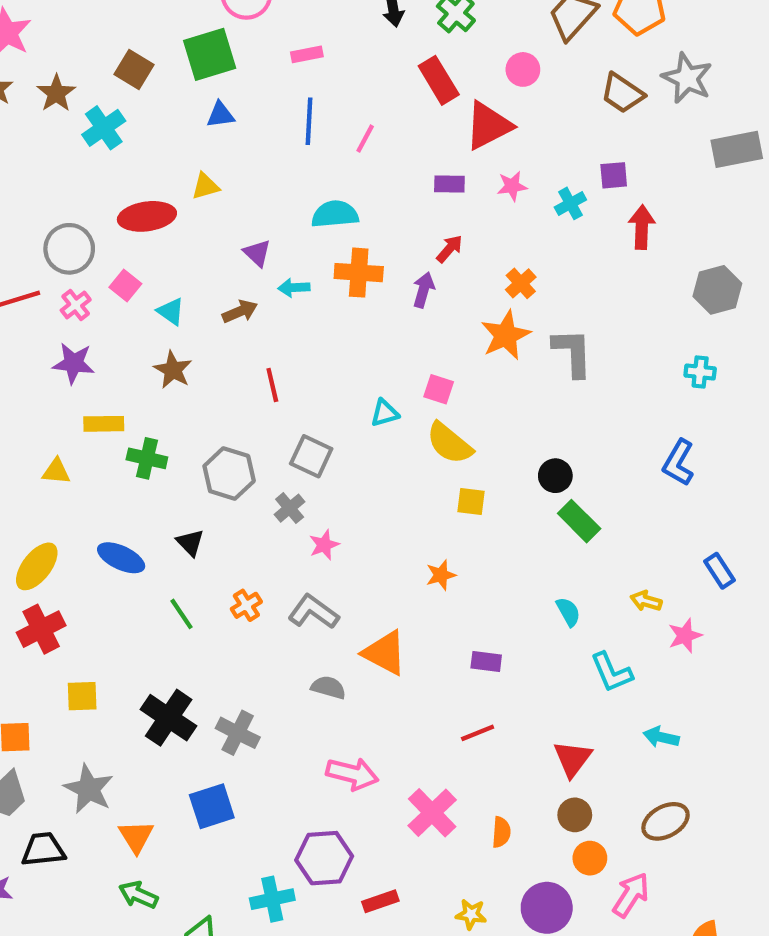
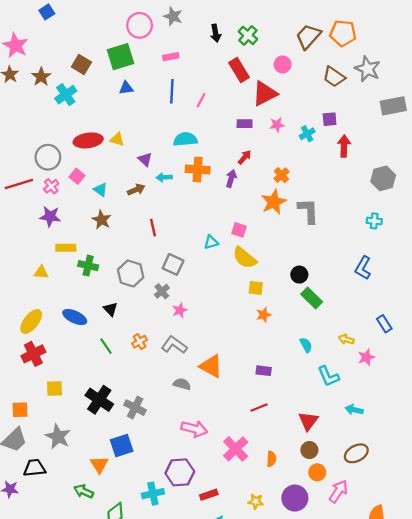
yellow triangle: (205, 186) -> (117, 139), moved, turned 32
orange star: (441, 575) -> (264, 315), moved
orange triangle: (136, 836) -> (99, 465), moved

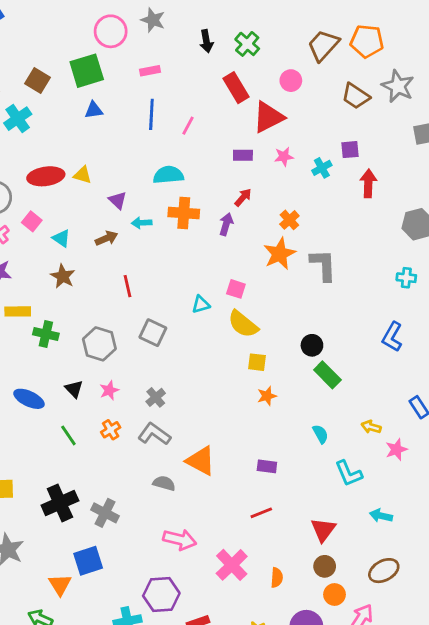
gray cross: (162, 291) -> (156, 397), moved
pink star: (180, 310) -> (109, 390), moved
black cross: (99, 400) -> (60, 503), turned 32

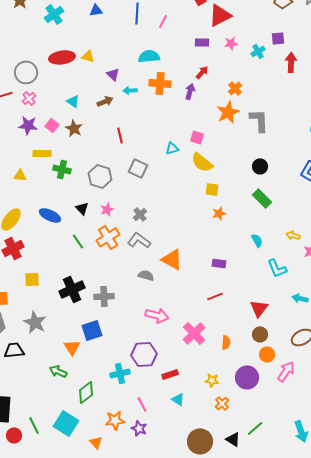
cyan cross: (18, 119) -> (54, 14), moved
pink square: (32, 221) -> (52, 125), moved
black circle: (312, 345) -> (260, 166), moved
orange cross: (111, 430) -> (108, 237), size x1.6
gray cross: (105, 513) -> (104, 296), turned -30

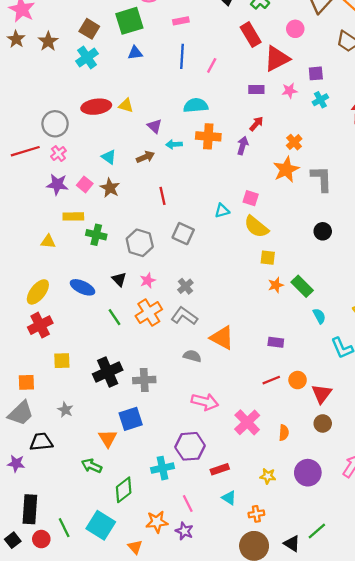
purple square: (278, 38) -> (316, 73), moved
green rectangle: (262, 198) -> (302, 286), moved
gray star: (35, 322) -> (65, 410), size x0.6
orange circle: (267, 354) -> (298, 380), moved
orange cross: (222, 403) -> (256, 514), moved, turned 32

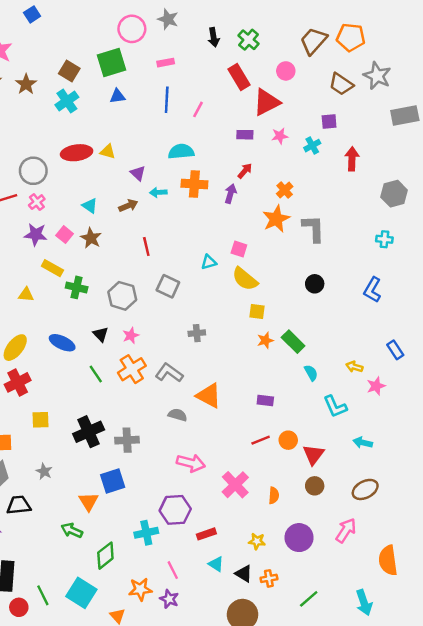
purple square: (316, 73) -> (329, 121), moved
yellow rectangle: (73, 216) -> (52, 268), turned 30
gray cross: (185, 286) -> (197, 333), moved, turned 35
orange cross: (256, 514) -> (269, 578), moved
black triangle: (292, 544) -> (244, 574), moved

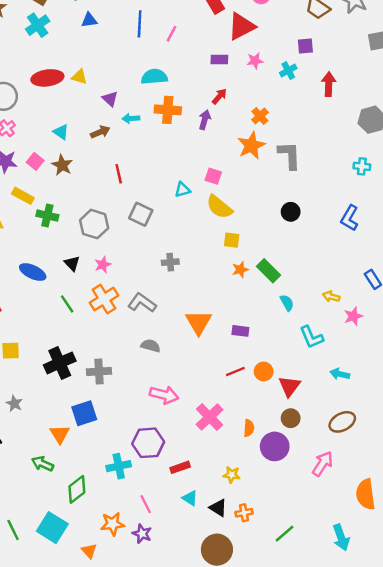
orange triangle: (209, 396) -> (199, 322), moved, turned 32
purple circle: (299, 538) -> (275, 446), moved

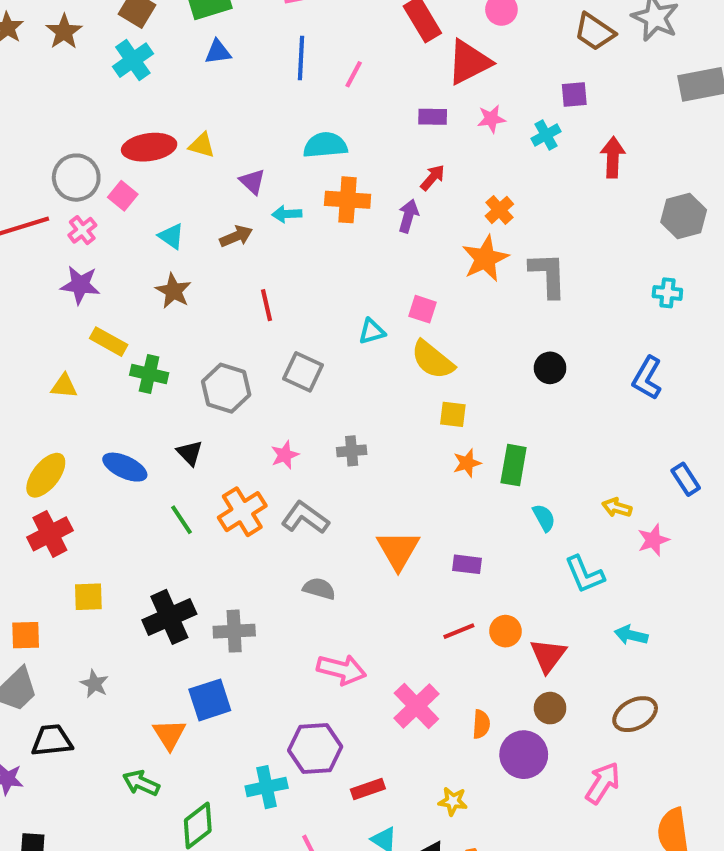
pink square: (35, 161) -> (123, 196), moved
pink star: (103, 265) -> (285, 455), moved
green rectangle: (269, 271) -> (514, 465), turned 55

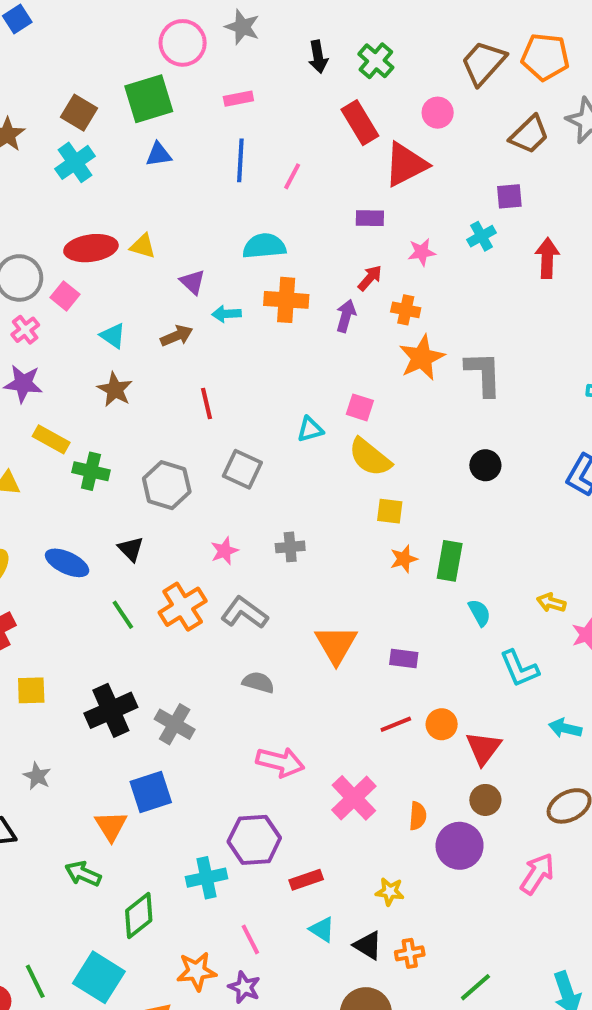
brown trapezoid: (595, 32) -> (529, 135), turned -78
pink star: (491, 119) -> (422, 252), moved
orange cross: (499, 210) -> (406, 310), moved, turned -36
gray cross: (234, 631) -> (175, 724), turned 33

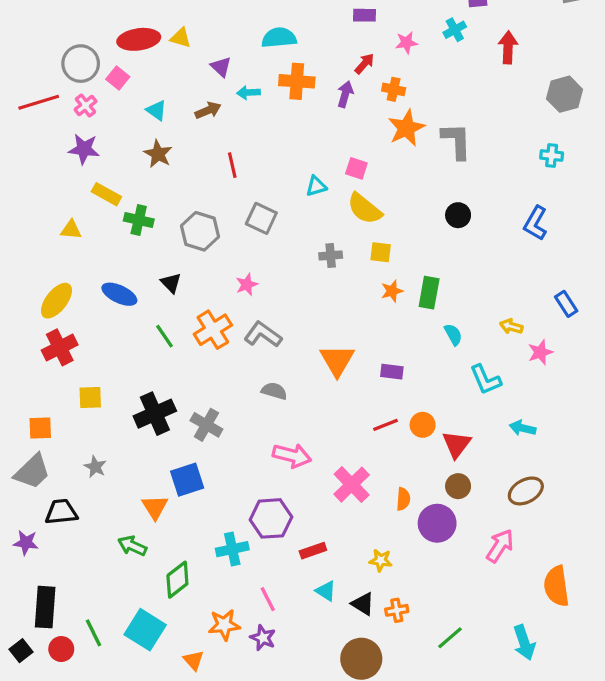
gray cross: (290, 547) -> (331, 255), moved

